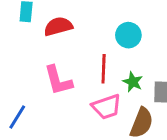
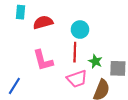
cyan circle: (128, 35) -> (80, 30), moved

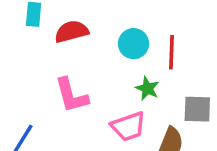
red line: (75, 52) -> (171, 52), moved
green star: (95, 61) -> (147, 88), moved

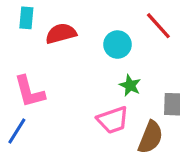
red line: (171, 52) -> (158, 26), moved, turned -44
pink L-shape: (71, 95) -> (29, 92), moved

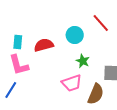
cyan rectangle: (26, 18) -> (18, 42), moved
red semicircle: (61, 34) -> (44, 45), moved

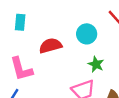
cyan rectangle: (18, 42) -> (20, 22), moved

